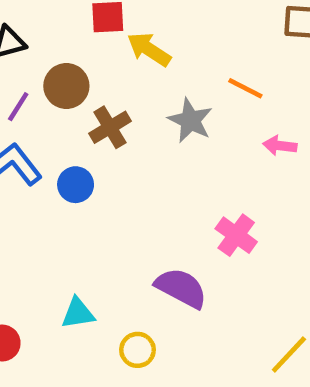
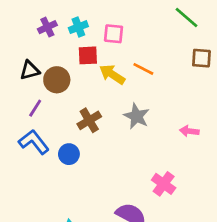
brown circle: (66, 86) -> (57, 80), moved
orange line: (245, 88) -> (143, 69), moved

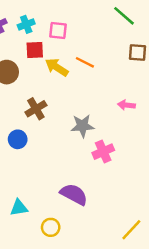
gray star: (137, 116) -> (82, 126), moved, turned -30
pink arrow: (189, 131) -> (126, 105), moved
pink cross: (164, 184) -> (103, 152), moved, turned 30

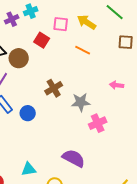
cyan cross: (26, 24) -> (31, 11), moved
red square: (35, 50) -> (42, 40), turned 35
yellow arrow: (57, 67) -> (87, 22), moved
brown cross: (36, 109) -> (54, 88), moved

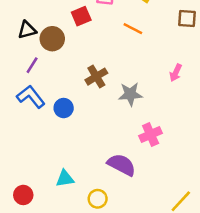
red square: (42, 40) -> (81, 16), turned 35
pink arrow: (117, 85) -> (176, 73), turned -72
pink cross: (98, 123) -> (151, 134), moved

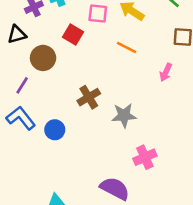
red square: (81, 16) -> (73, 34), turned -36
black triangle: (27, 30) -> (17, 34), moved
pink arrow: (176, 73) -> (166, 72), moved

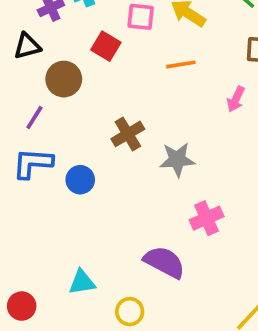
orange line: (127, 48) -> (181, 64), turned -36
blue L-shape: (21, 118) -> (33, 163), turned -48

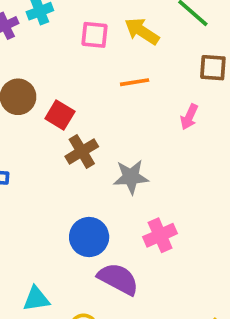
red square: (106, 46) -> (60, 115), moved
blue circle: (80, 180) -> (89, 237), moved, size x1.4

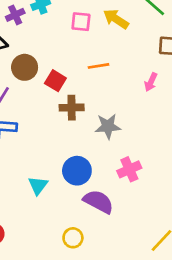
orange line: (135, 82) -> (98, 66), moved
brown cross: (82, 151) -> (72, 108), turned 30
cyan triangle: (36, 299) -> (38, 185), moved, turned -45

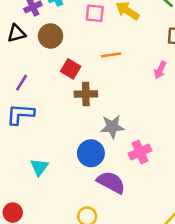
brown circle: (25, 67) -> (51, 36), moved
gray star: (108, 126) -> (112, 127), moved
cyan triangle: (38, 185) -> (39, 167), moved

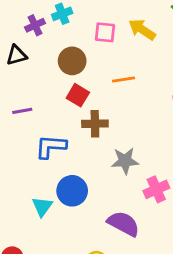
brown circle: (51, 36) -> (72, 61), moved
purple line: (22, 83) -> (22, 111), turned 48
blue L-shape: (20, 114) -> (51, 147), moved
blue circle: (91, 153) -> (72, 191), moved

